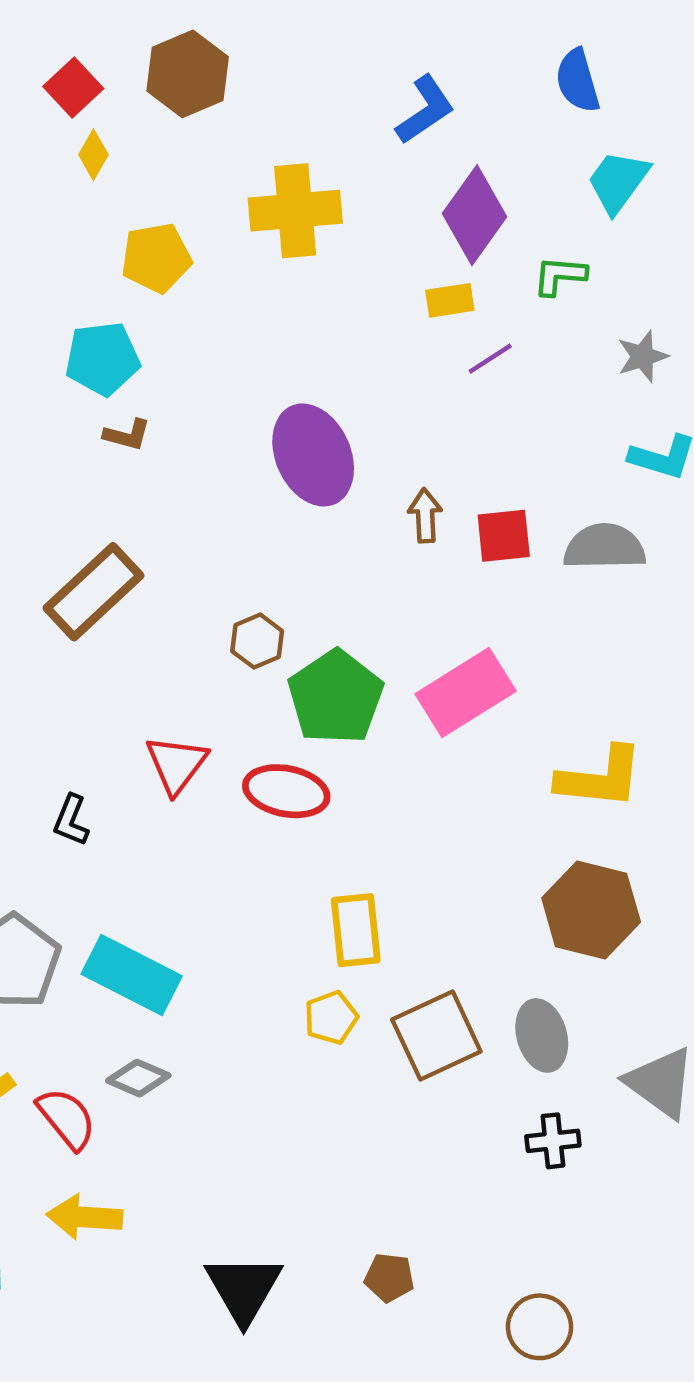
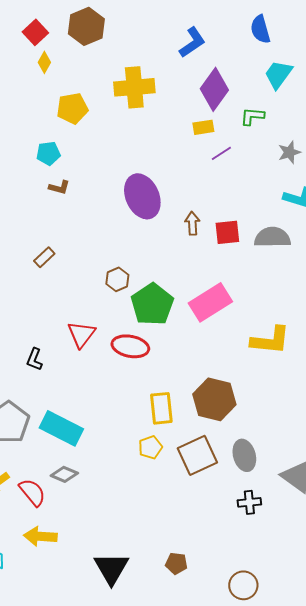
cyan pentagon: (102, 359) -> (48, 153), size x0.7
brown rectangle: (93, 592) -> (44, 257), size x0.5
brown hexagon: (591, 910) -> (214, 399), moved

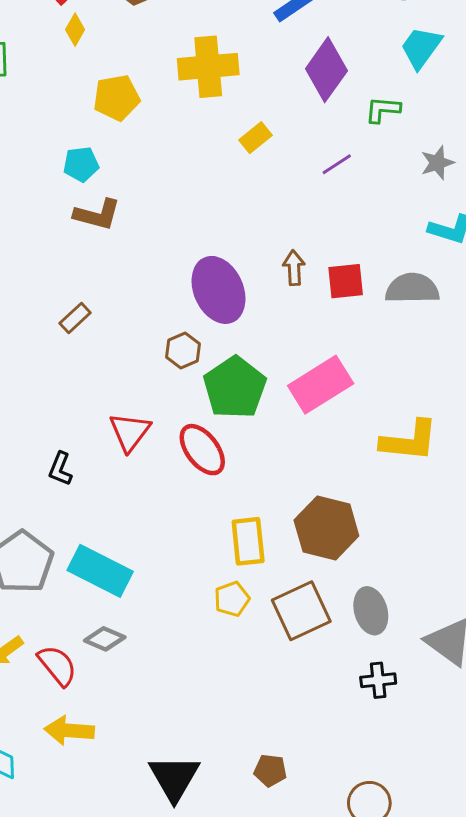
yellow rectangle: (203, 127) -> (255, 138), moved, turned -30
brown L-shape: (59, 187) -> (97, 215), size x1.5
purple ellipse: (142, 196) -> (219, 290), moved
red ellipse: (130, 346) -> (202, 450), turned 42

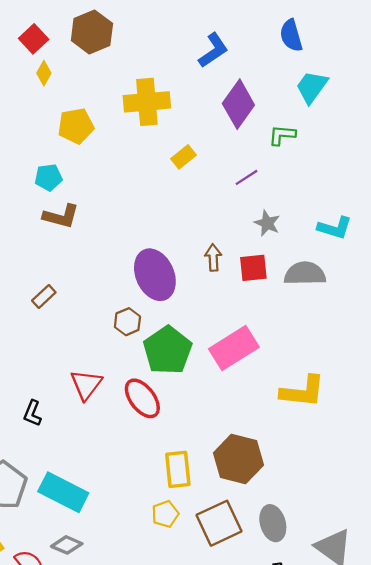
gray star: (437, 163) -> (267, 223), moved, turned -30

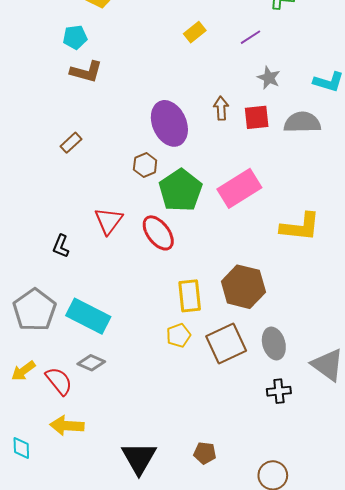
yellow rectangle: (184, 157) -> (195, 32), moved

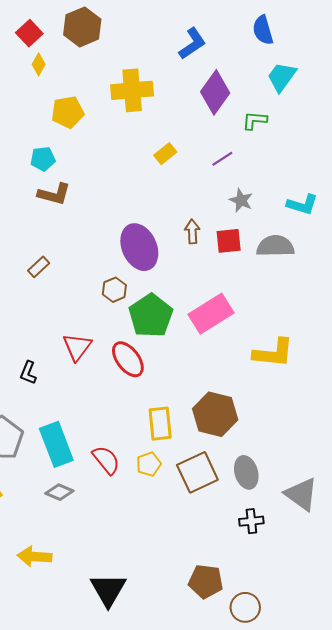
cyan rectangle: (88, 316) -> (56, 444), turned 42
red semicircle: (59, 381) -> (106, 460), moved
brown pentagon: (205, 453) -> (206, 581), moved, size x1.5

